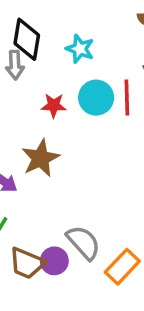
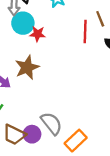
cyan circle: (96, 98) -> (23, 23), moved

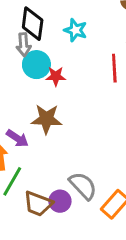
brown star: (27, 67) -> (46, 119), turned 30

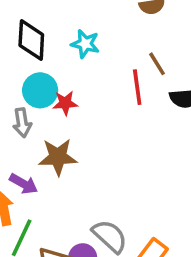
gray arrow: (24, 45) -> (22, 123), moved

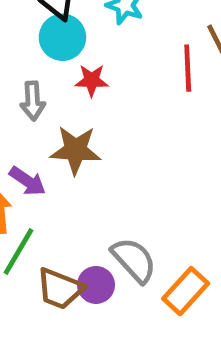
cyan circle: (40, 90) -> (62, 37), moved

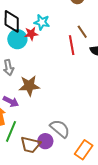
red star: (92, 80) -> (31, 34), moved
orange rectangle: (186, 291) -> (84, 150), moved

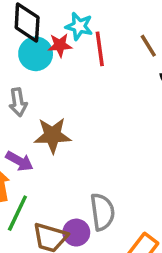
red line: (72, 45) -> (100, 49), moved
gray semicircle: (60, 129) -> (102, 212), turned 40

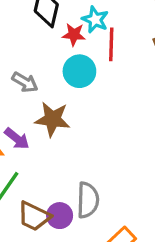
cyan circle: (36, 54) -> (79, 71), moved
gray arrow: (18, 102) -> (25, 82), turned -60

